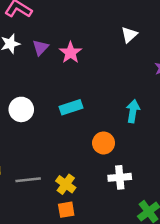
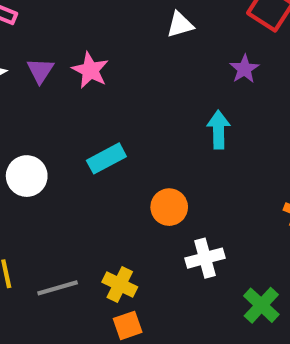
white triangle: (129, 35) -> (180, 25), turned 36
cyan arrow: (133, 111) -> (219, 130), moved

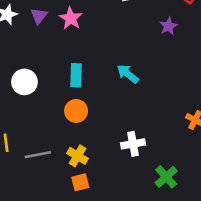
cyan arrow: (219, 130) -> (128, 74), moved, turned -55
cyan rectangle: (106, 158) -> (76, 75), turned -65
orange circle: (169, 207) -> (76, 111), moved

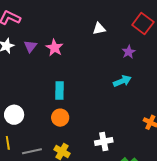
cyan arrow: (128, 74) -> (122, 81), moved, turned 120
white circle: (24, 82) -> (14, 115), moved

